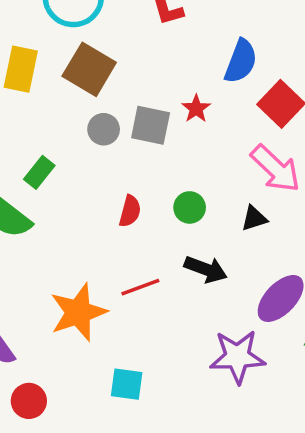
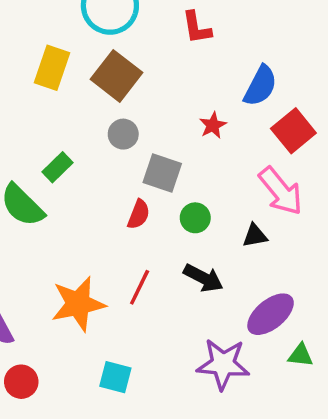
gray square: (151, 125) -> (162, 173), moved
red line: (140, 287) -> (140, 287), turned -51

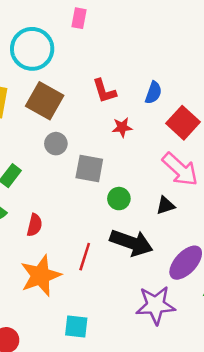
red L-shape: (197, 28) -> (104, 91), moved
blue semicircle: (260, 86) -> (153, 93), size x0.7
red star: (213, 125) -> (122, 127), turned 30
red semicircle: (139, 214) -> (34, 225), moved
black arrow: (203, 278) -> (131, 243), size x1.4

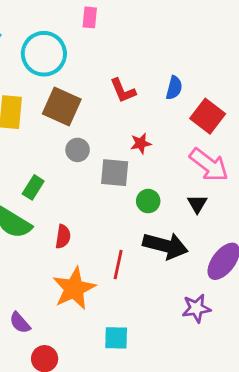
red star: (122, 127) -> (141, 143), moved
black triangle: (165, 205) -> (197, 204), turned -36
purple star: (156, 305) -> (196, 308), size x0.7

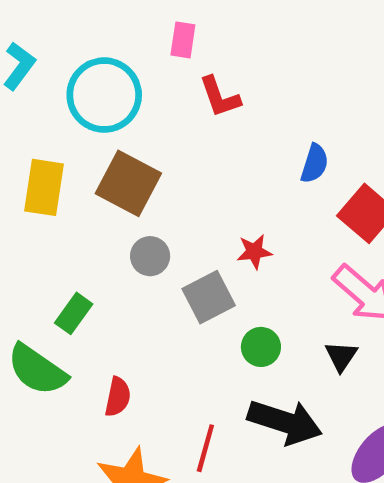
red L-shape: (123, 91) -> (220, 97), moved
gray square: (115, 173) -> (209, 297), turned -36

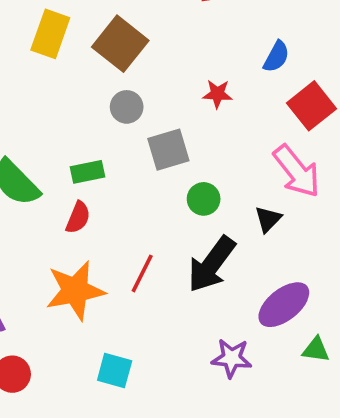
red star: (254, 252) -> (217, 94), moved
green rectangle: (74, 313) -> (88, 172), moved, turned 32
black arrow: (285, 422) -> (211, 264), turned 98

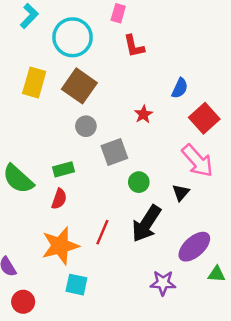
red star: (217, 94) -> (144, 114), turned -30
cyan square: (115, 371) -> (76, 285), moved

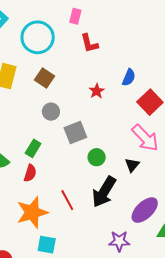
brown square: (79, 86) -> (45, 78), size x0.7
red star: (144, 114) -> (97, 91), moved
green rectangle: (63, 169) -> (33, 148), turned -42
red line: (102, 232) -> (67, 200), turned -50

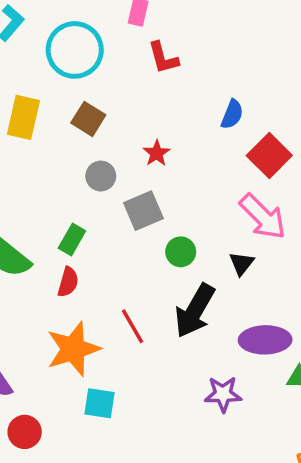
red star: (97, 91) -> (157, 153), moved
purple ellipse: (145, 210) -> (265, 340), turned 44

